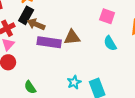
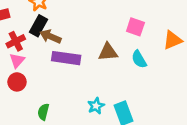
brown triangle: (72, 37) -> (108, 52), moved
green semicircle: (30, 87) -> (43, 112), turned 48

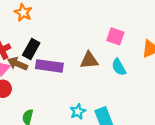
black rectangle: (39, 26) -> (31, 49), moved
brown arrow: (50, 36) -> (18, 64), moved

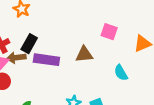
brown arrow: (18, 64) -> (16, 58), turned -30
cyan semicircle: (119, 67) -> (121, 73), moved

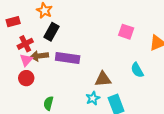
black rectangle: (29, 44) -> (51, 32), moved
brown triangle: (84, 54) -> (103, 79), moved

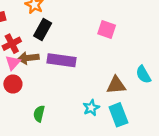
pink square: (126, 32) -> (107, 29), moved
brown triangle: (103, 79) -> (116, 85), moved

